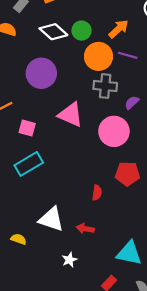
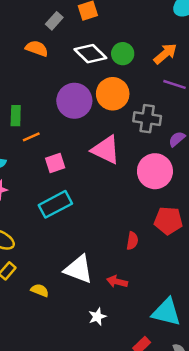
orange circle: (98, 56) -> (113, 94), moved
pink square: (27, 128) -> (55, 163), turned -36

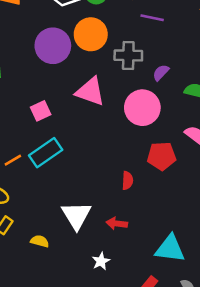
orange line: (31, 137) -> (13, 160), moved
white triangle: (79, 269) -> (76, 215), turned 44

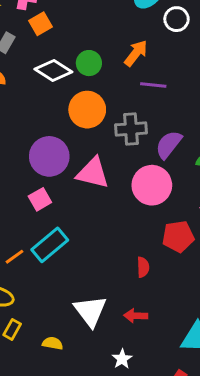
purple circle: (53, 46) -> (49, 156), moved
purple semicircle: (161, 73) -> (169, 145), size x1.5

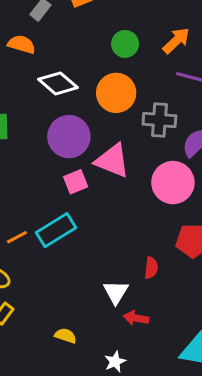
white diamond: (53, 70) -> (58, 83), moved
pink square: (40, 199) -> (76, 182), moved
white triangle: (90, 311) -> (116, 292), moved, size x0.7
yellow semicircle: (53, 343) -> (65, 336), moved

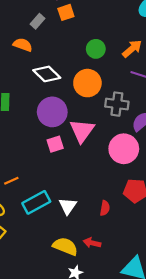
pink triangle: (112, 161) -> (82, 131), turned 40
cyan rectangle: (56, 230) -> (36, 202), moved
white triangle: (116, 292) -> (68, 206), moved
yellow semicircle: (65, 336) -> (65, 246), moved, size x1.6

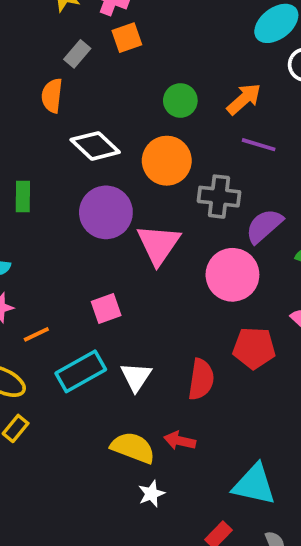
orange semicircle: (23, 45) -> (52, 96), turned -102
pink square: (55, 144) -> (106, 309), moved
red semicircle: (105, 208) -> (201, 379), size x1.5

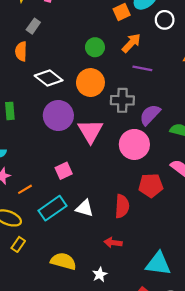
orange square: (127, 38) -> (122, 12), moved
white triangle: (136, 377) -> (85, 208), turned -42
yellow semicircle: (133, 448) -> (63, 261), moved

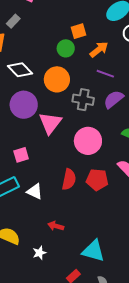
orange square: (122, 12) -> (78, 31), moved
purple semicircle: (150, 115) -> (114, 99), moved
red semicircle: (122, 206) -> (69, 179), moved

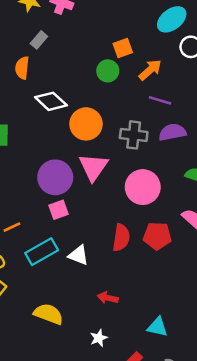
orange circle: (57, 79) -> (86, 124), moved
purple semicircle: (114, 99) -> (172, 132), turned 30
purple circle: (24, 105) -> (55, 177), moved
cyan triangle: (93, 251) -> (157, 327), size x0.7
white star: (39, 253) -> (99, 338), moved

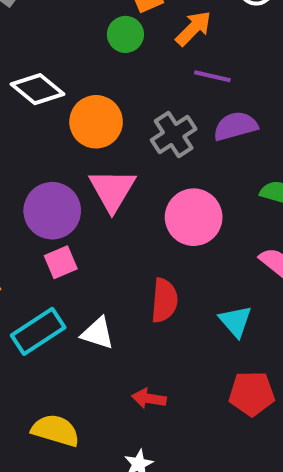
gray cross: (134, 135) -> (174, 134), turned -36
red pentagon: (157, 236) -> (252, 393), moved
cyan triangle: (157, 327) -> (235, 321), moved, turned 40

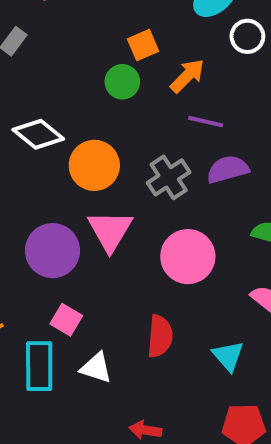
pink square: (61, 262) -> (66, 320), moved, turned -36
cyan rectangle: (38, 331) -> (39, 366), turned -57

